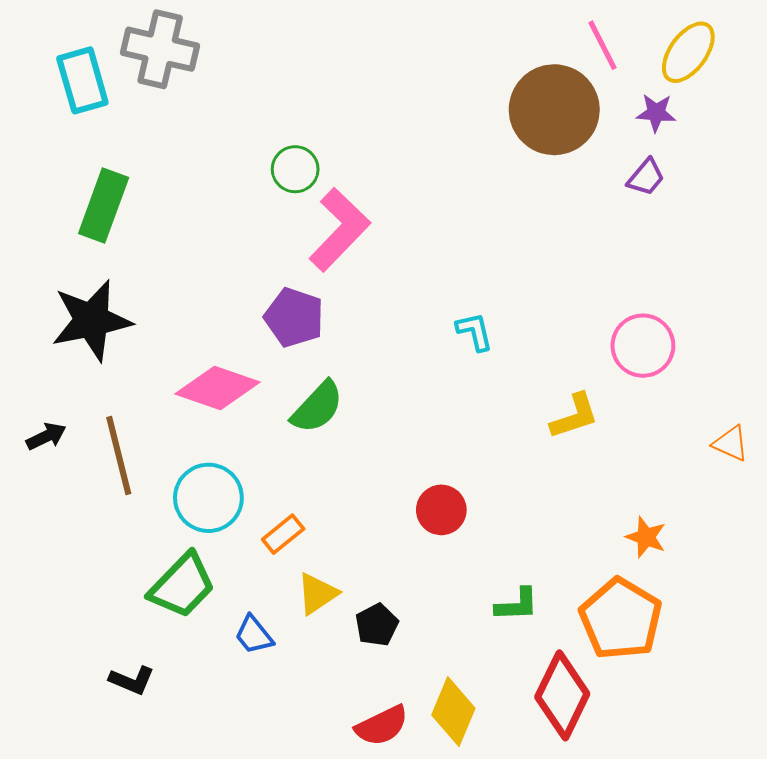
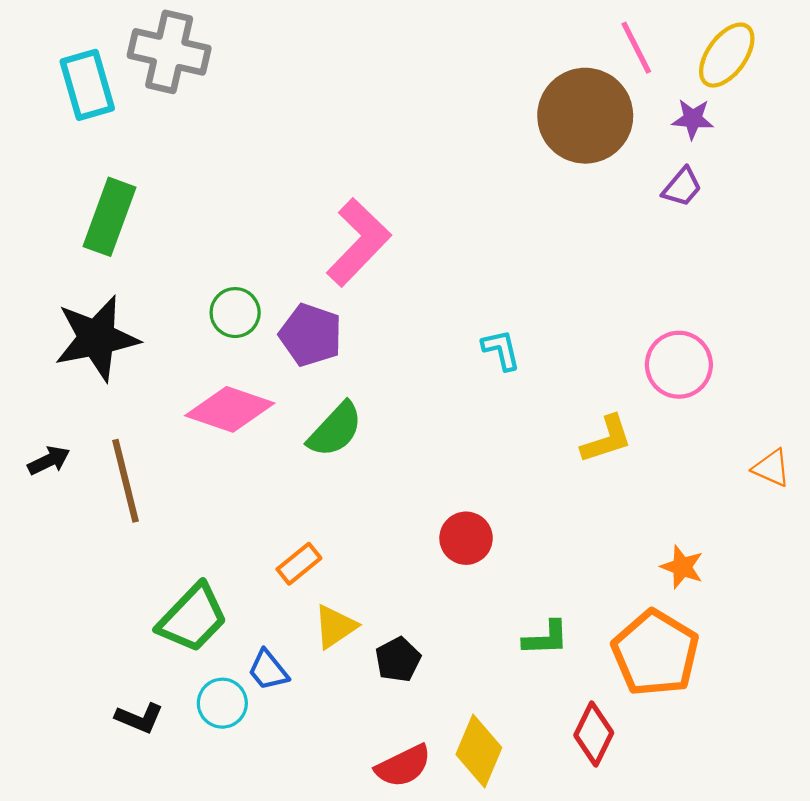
green circle: (295, 169) -> (235, 313), moved
cyan circle: (208, 498) -> (222, 703), moved, size x0.7
red diamond: (562, 695) -> (594, 734), size x0.7

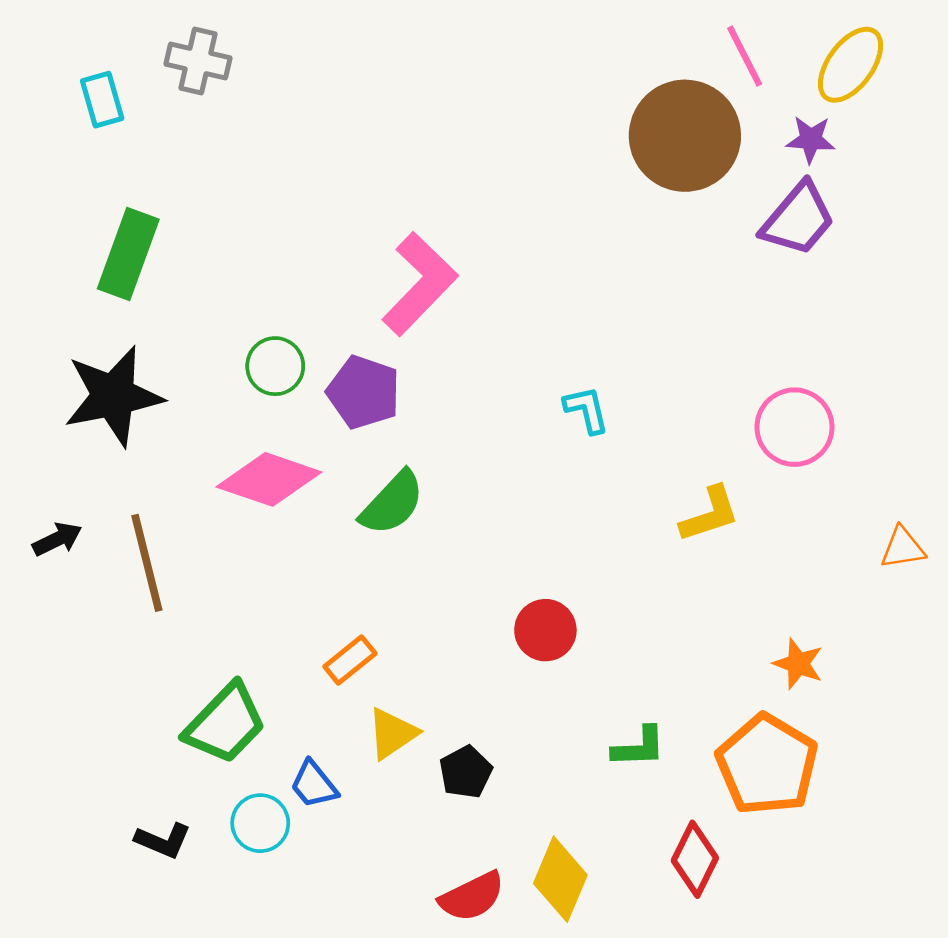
gray cross: (169, 52) -> (198, 61), size x0.7
cyan rectangle: (87, 85) -> (102, 100), size x0.7
purple trapezoid: (682, 187) -> (798, 219), size x1.6
orange triangle: (771, 468) -> (903, 548), turned -33

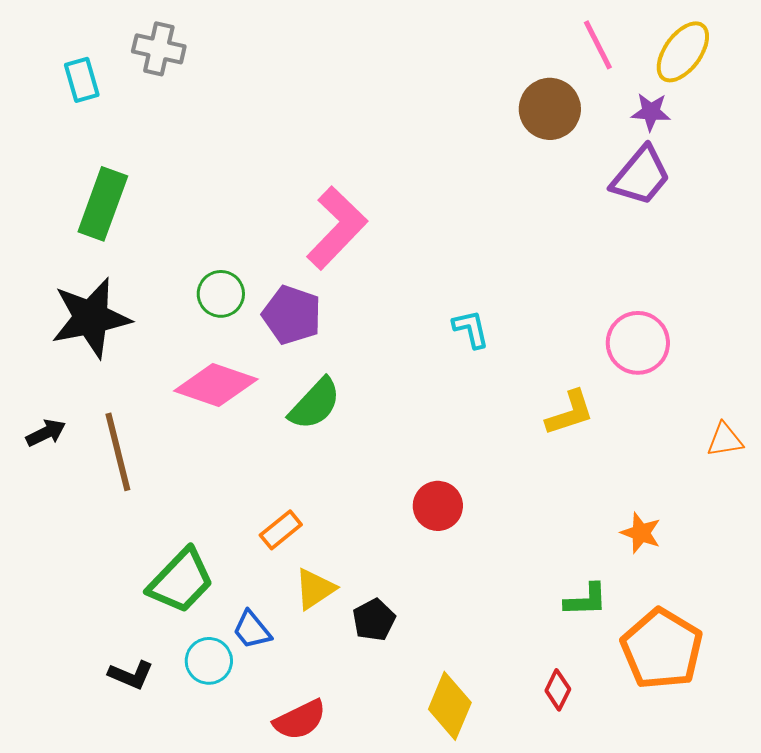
brown circle: (685, 136) -> (550, 109), size x0.7
green L-shape: (639, 747) -> (586, 600), moved
orange pentagon: (767, 765) -> (662, 649), moved
red diamond: (695, 859) -> (558, 690), size x0.7
red semicircle: (472, 897) -> (300, 720), moved

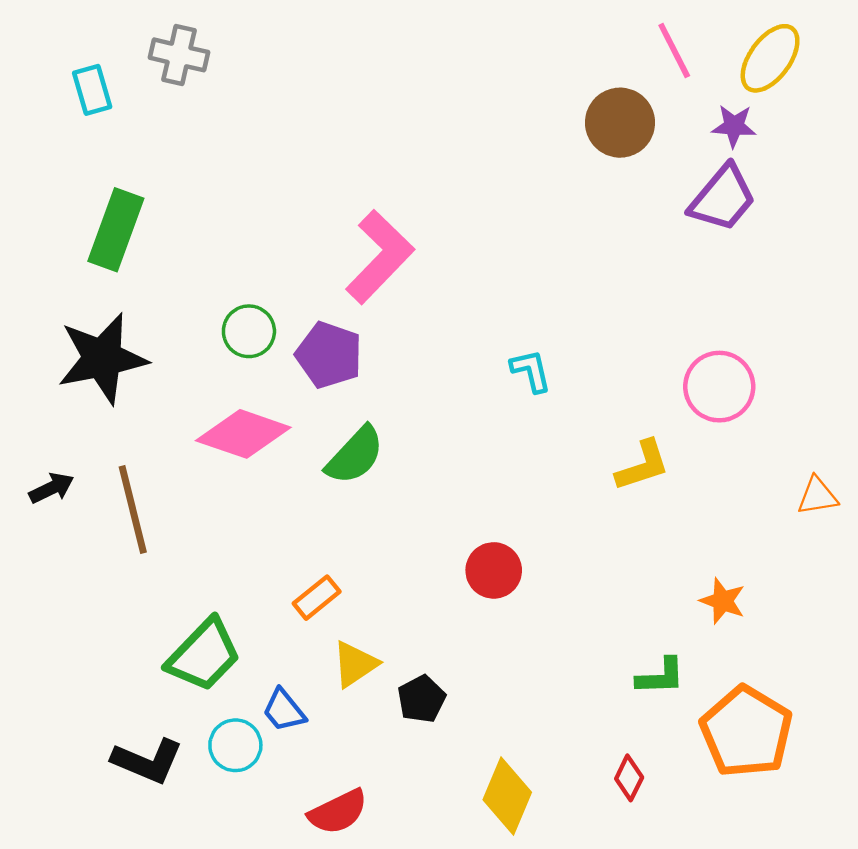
black L-shape: (131, 675) -> (147, 761), size x1.4

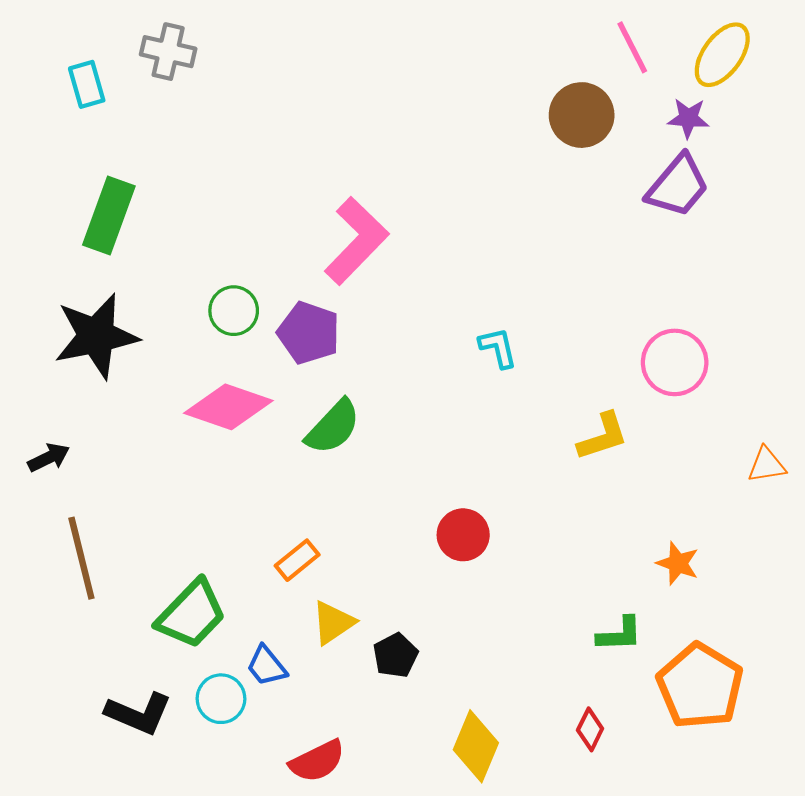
brown line: (133, 510) -> (81, 558), moved

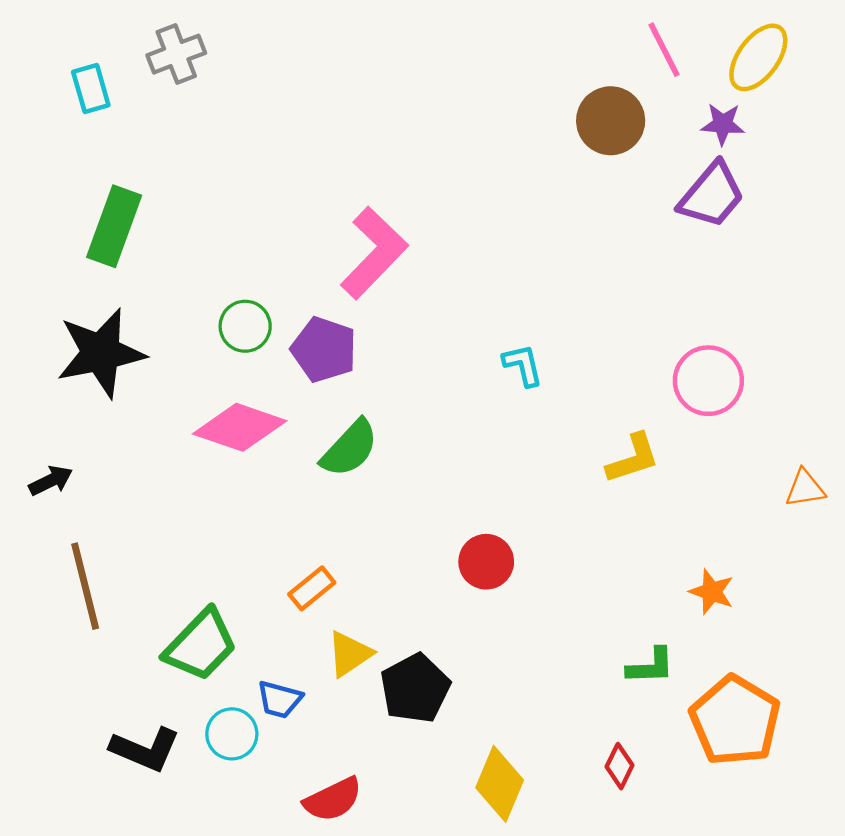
gray cross: (168, 52) -> (176, 54), turned -34
black pentagon: (395, 655) -> (415, 688), size x1.5
blue trapezoid: (266, 666) -> (280, 699), turned -36

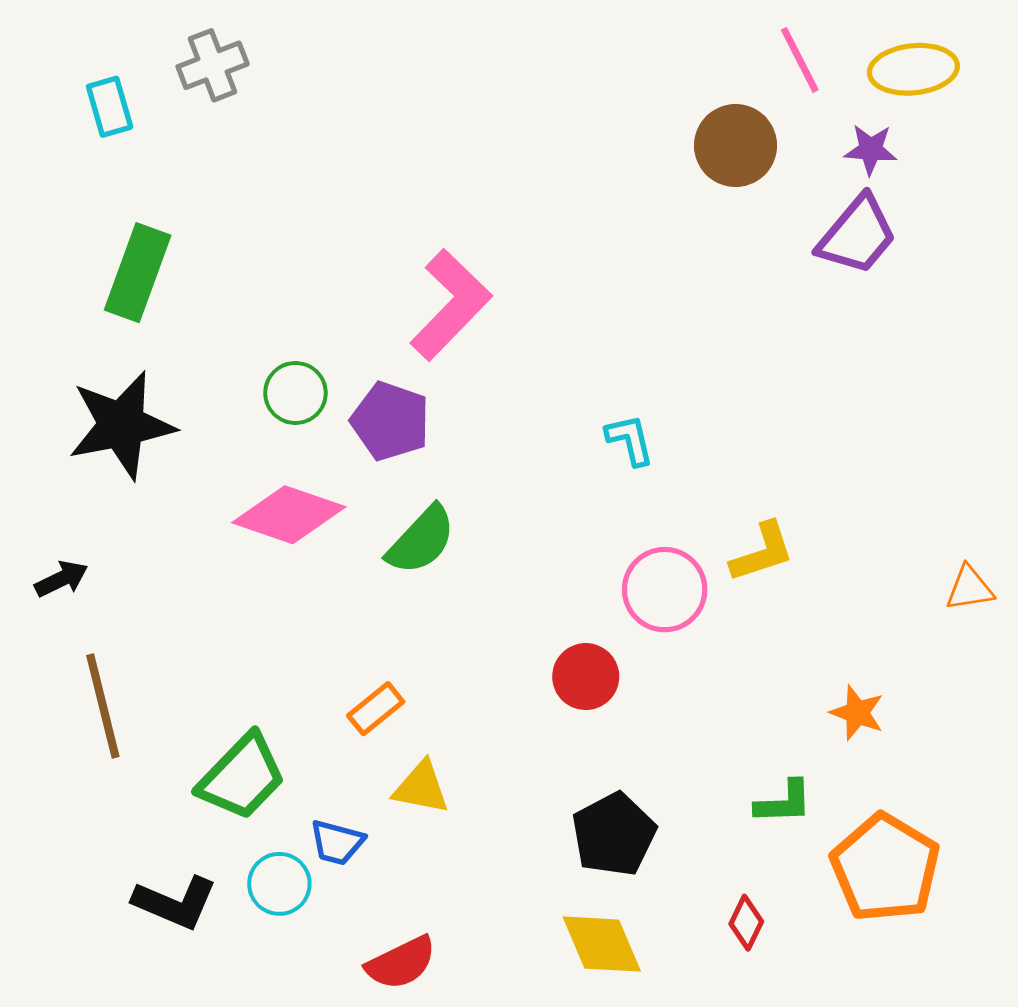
yellow ellipse: (758, 57) -> (913, 69), turned 48
pink circle: (708, 381) -> (665, 590), moved
yellow triangle: (350, 654) -> (421, 788), turned 45
black pentagon: (415, 688) -> (614, 834), moved
yellow diamond: (500, 784) -> (602, 944), turned -46

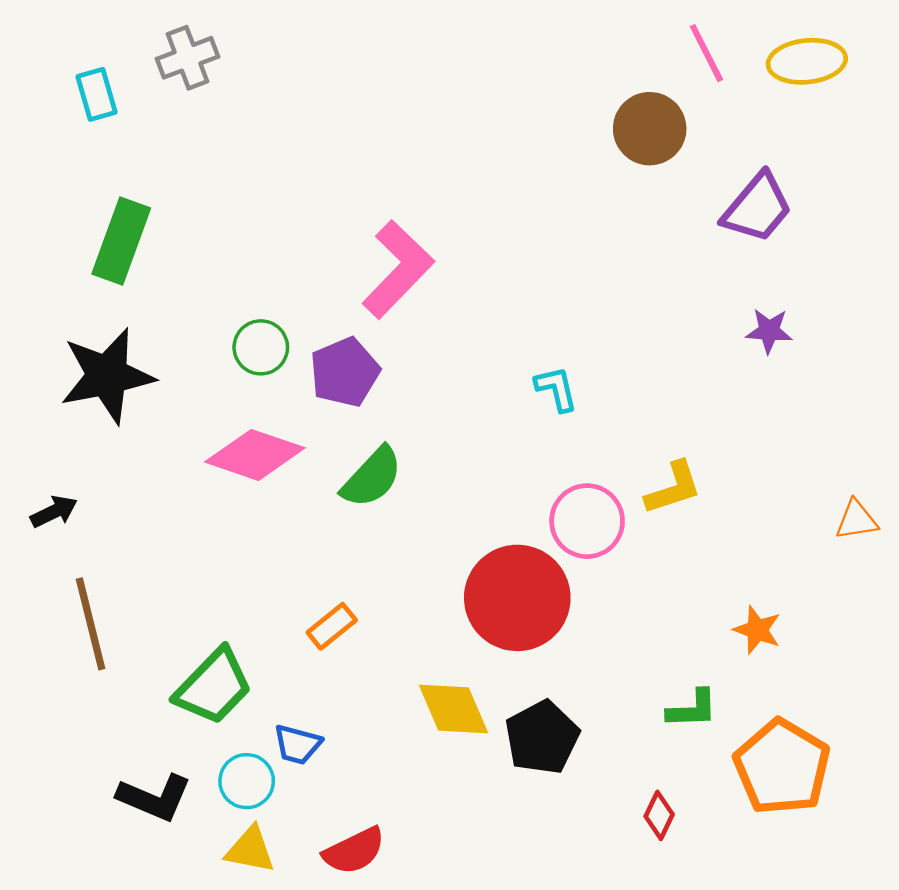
purple star: (871, 150) -> (769, 331), moved
purple pentagon: (390, 421) -> (345, 372), turned 30
red circle: (586, 677) -> (517, 598), size x1.8
yellow triangle: (421, 788) -> (250, 850), moved
yellow diamond: (602, 944) -> (453, 709), moved

